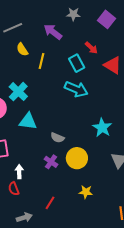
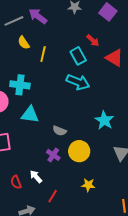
purple arrow: (53, 32) -> (38, 16), moved
cyan cross: (18, 92) -> (20, 85), turned -36
white arrow: (19, 172) -> (36, 177), moved, turned -40

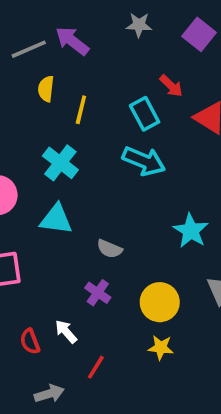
yellow semicircle: (24, 43) -> (46, 89), turned 40
cyan cross: (20, 85) -> (60, 163), moved, turned 30
yellow circle: (79, 151) -> (160, 302), moved

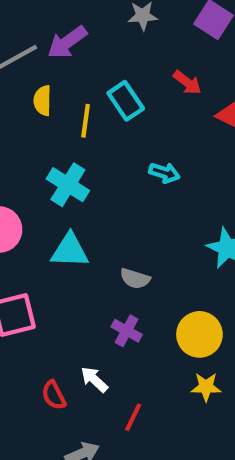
purple arrow: (72, 41) -> (67, 42), turned -68
cyan rectangle: (145, 114) -> (126, 101), moved
cyan arrow: (144, 161) -> (164, 173), size x0.6

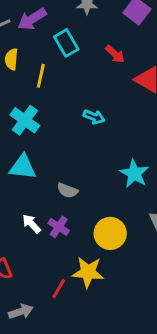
cyan rectangle: (126, 101) -> (66, 43), moved
white arrow: (94, 379) -> (31, 224), moved
yellow star: (206, 387) -> (88, 272), moved, size x1.5

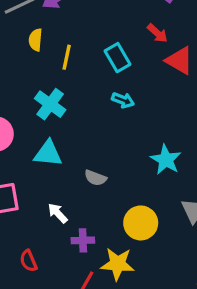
cyan rectangle: (66, 43) -> (117, 58), moved
red arrow: (115, 54) -> (157, 33), moved
purple cross: (59, 227) -> (83, 240), moved, turned -35

